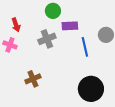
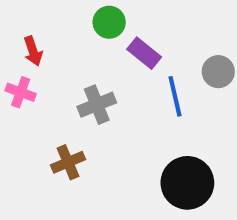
purple rectangle: (70, 26) -> (144, 53), turned 42
gray cross: (47, 39) -> (97, 105), moved

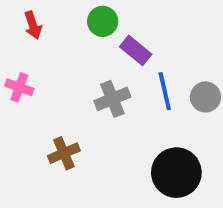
red arrow: (33, 51) -> (33, 25), moved
gray circle: (218, 72) -> (205, 97), moved
gray cross: (97, 105) -> (112, 99), moved

